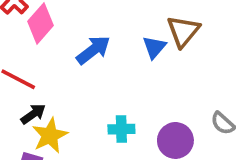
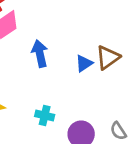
blue arrow: (93, 50) -> (40, 54), turned -80

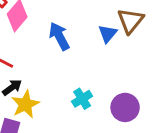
cyan cross: (45, 116) -> (82, 99), turned -30

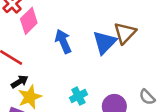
blue triangle: (108, 34) -> (105, 42), size x1.5

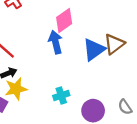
pink diamond: (29, 21) -> (64, 21), moved

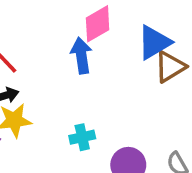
blue triangle: (94, 50) -> (154, 42), moved

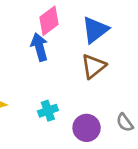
brown triangle: (170, 67) -> (93, 66), moved

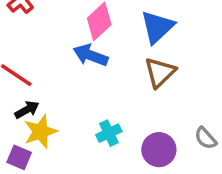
blue arrow: (39, 47) -> (91, 55), turned -48

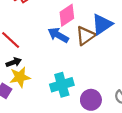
brown triangle: (160, 72) -> (85, 36), moved
cyan cross: (109, 133) -> (62, 85), size x1.5

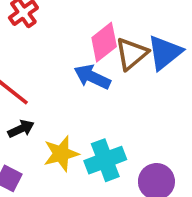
brown triangle: (85, 36) -> (131, 54), moved
yellow star: (20, 77) -> (61, 154), moved

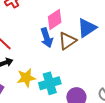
brown triangle: (131, 54) -> (67, 41), moved
blue arrow: (92, 77) -> (47, 38), turned -138

